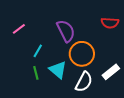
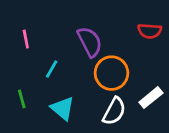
pink line: (19, 29) -> (26, 39), turned -64
cyan triangle: (58, 70) -> (63, 108), moved
green line: (36, 73) -> (22, 99), moved

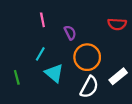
pink line: (26, 39) -> (42, 20), moved
purple semicircle: (90, 42) -> (70, 33), size x0.6
cyan triangle: (63, 108) -> (54, 73), moved

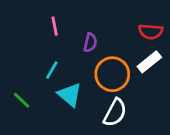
purple semicircle: (70, 33) -> (90, 43), turned 40
white rectangle: (118, 76) -> (149, 62), moved
green line: (17, 77) -> (22, 100), turned -32

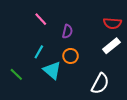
pink line: (55, 26) -> (41, 19), turned -32
orange circle: (112, 74) -> (71, 56), moved, size x0.6
white semicircle: (115, 113) -> (100, 84), moved

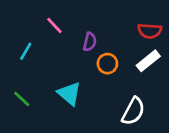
cyan line: (39, 52) -> (26, 51), moved
orange circle: (71, 56) -> (107, 64), moved

